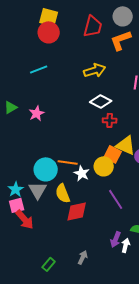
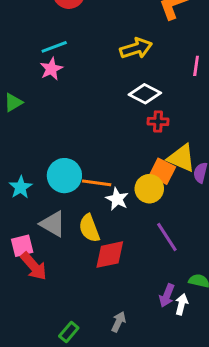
pink star: (37, 113) -> (51, 69), moved
cyan circle: (46, 169) -> (64, 176), moved
cyan star: (16, 189) -> (21, 187), moved
gray triangle: (38, 190) -> (53, 224), turned -30

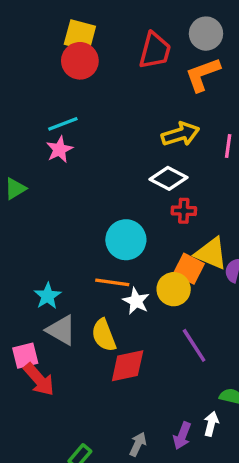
yellow arrow: (136, 48) -> (180, 134), moved
cyan circle: (64, 176) -> (126, 240), moved
cyan star: (21, 187) -> (48, 296), moved
purple arrow: (167, 295) -> (182, 436), moved

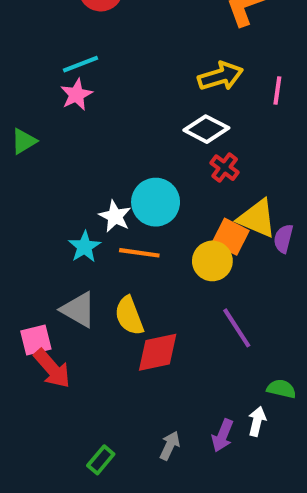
red cross: (184, 211) -> (225, 168), turned 35
cyan star: (48, 296) -> (85, 247), moved
white star: (136, 301) -> (115, 216), moved

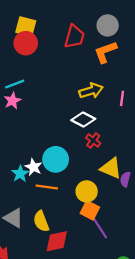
orange square: (231, 237) -> (90, 210), moved
cyan star: (85, 247) -> (20, 174), moved

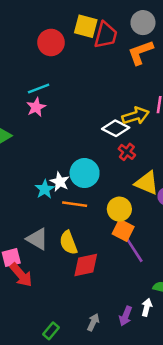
yellow square: (26, 27) -> (86, 26), moved
yellow arrow: (91, 91) -> (136, 116), moved

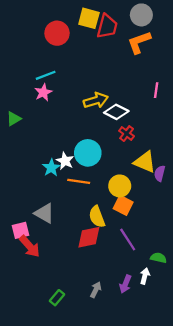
yellow arrow: (136, 116) -> (96, 100), moved
yellow semicircle: (68, 243) -> (97, 217), moved
purple line: (134, 250) -> (128, 240), moved

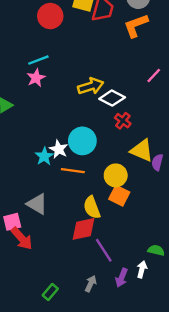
pink line: (156, 90) -> (154, 75), turned 35
purple line: (128, 240) -> (104, 250), moved

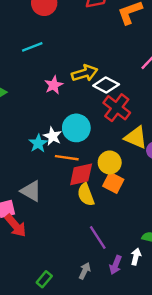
pink star: (36, 78) -> (54, 85), moved
red cross: (123, 121) -> (117, 108), size x1.6
red diamond: (84, 229) -> (81, 174), moved

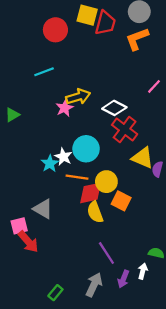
yellow arrow: (85, 73) -> (78, 97), moved
yellow circle: (110, 162) -> (106, 182), moved
gray arrow: (85, 271) -> (94, 285), size x1.5

